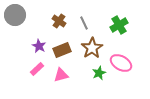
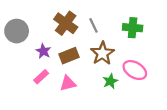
gray circle: (15, 15) -> (17, 31), moved
brown cross: (59, 21) -> (66, 23), size x1.5
green cross: (119, 25) -> (133, 28), turned 36

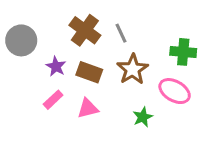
green cross: (133, 28) -> (183, 52), moved
brown rectangle: (69, 56) -> (89, 72), turned 42
green star: (110, 81) -> (143, 117), moved

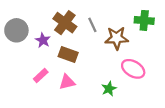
green cross: (183, 52) -> (144, 20), moved
purple star: (56, 66) -> (43, 40), moved
brown star: (133, 69) -> (117, 38), moved, turned 30

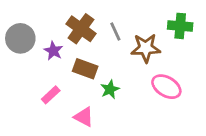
pink triangle: (67, 82) -> (84, 117), moved, turned 42
green star: (109, 89) -> (110, 89), moved

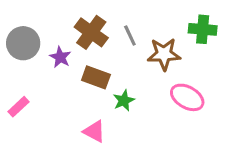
pink rectangle: (51, 95) -> (19, 107), moved

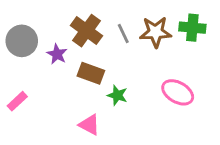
brown star: (164, 54) -> (156, 32), moved
green star: (124, 100) -> (117, 95), turned -30

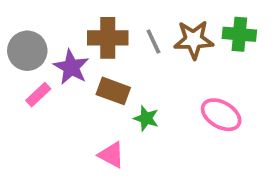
brown cross: (86, 31) -> (108, 38), turned -36
purple star: (57, 54) -> (71, 67), size x1.4
pink rectangle: (17, 101) -> (38, 95), moved

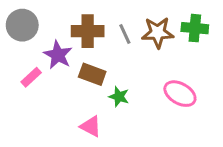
gray circle: (27, 51) -> (22, 25), moved

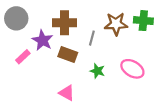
gray line: (125, 34) -> (92, 38), moved, turned 40
green star: (119, 97) -> (97, 71), moved

